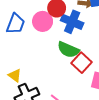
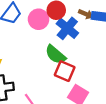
red square: (81, 63) -> (65, 71), turned -36

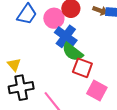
blue cross: (67, 28) -> (66, 36), moved

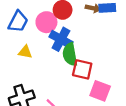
green semicircle: (73, 52) -> (70, 54), turned 50
yellow triangle: (14, 65) -> (25, 52), moved, turned -32

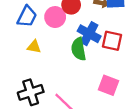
blue cross: (61, 39) -> (89, 34), moved
red square: (82, 69) -> (112, 41), moved

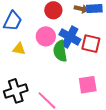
pink circle: (55, 17) -> (46, 36), moved
pink square: (109, 85) -> (88, 85), turned -30

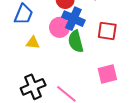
blue cross: (70, 37) -> (73, 19), moved

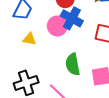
green semicircle: (76, 41) -> (73, 64), moved

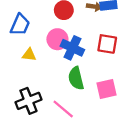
blue cross: (72, 18) -> (72, 48), moved

